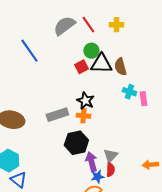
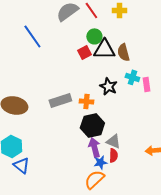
black star: (85, 101) -> (108, 86), moved
black hexagon: (76, 143) -> (92, 125), moved
gray triangle: (110, 156) -> (113, 141), turned -49

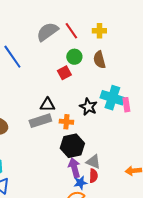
black triangle: (104, 49) -> (47, 105), moved, size x0.7
brown semicircle: (123, 52) -> (99, 60), moved
cyan cross: (132, 77) -> (112, 98), size x1.6

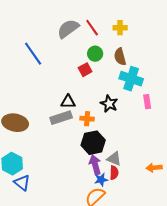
cyan cross: (112, 98) -> (131, 79), moved

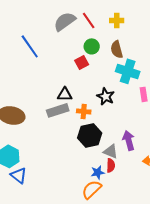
purple arrow: (95, 165) -> (129, 140), moved

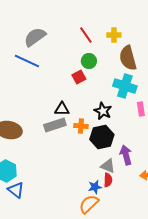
gray semicircle: (65, 21) -> (35, 37), moved
blue line: (30, 46) -> (27, 61), turned -30
brown semicircle: (117, 49) -> (128, 58), moved, size x1.4
black hexagon: (90, 135) -> (102, 137), moved

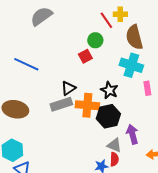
red line: (86, 35) -> (106, 20), moved
blue line: (27, 61) -> (26, 64), moved
black triangle: (62, 109) -> (68, 88), turned -35
orange cross: (81, 126) -> (87, 105), size x1.6

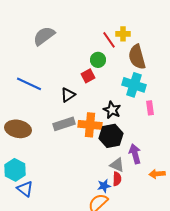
black triangle: (68, 88) -> (68, 95), moved

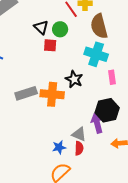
red square: (88, 76) -> (50, 45), turned 32
black triangle: (68, 95) -> (41, 27), moved, turned -42
black hexagon: (111, 136) -> (107, 110), moved
blue star: (104, 186) -> (59, 147), moved

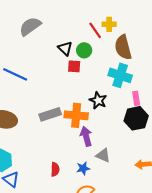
black hexagon: (107, 110) -> (136, 118), moved
purple arrow: (97, 123) -> (86, 136), moved
red semicircle: (79, 148) -> (55, 169), moved

